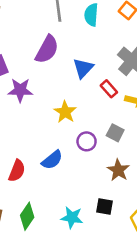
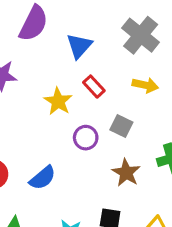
red rectangle: (109, 89) -> (94, 87), moved
blue semicircle: (52, 160) -> (43, 178), moved

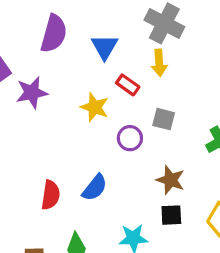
yellow arrow: (145, 85) -> (159, 63), moved, turned 85
brown star: (126, 173) -> (170, 180), moved

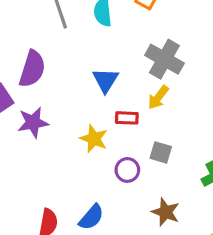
purple semicircle: (54, 34) -> (32, 69), moved
yellow arrow: (159, 63) -> (158, 97), turned 40
red rectangle: (128, 85) -> (127, 118), turned -35

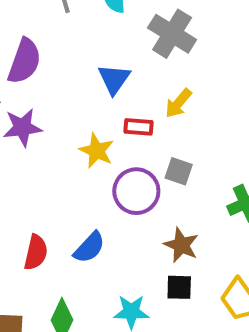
gray cross: (164, 59) -> (172, 34), moved
purple circle: (127, 170) -> (136, 191), size x1.5

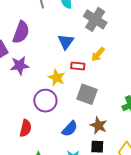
gray square: (179, 171) -> (87, 94), moved, size x1.5
purple circle: (136, 191) -> (45, 101), moved
blue semicircle: (89, 247) -> (70, 129), moved

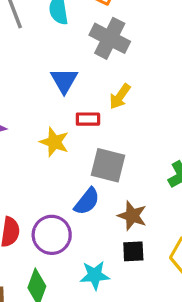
purple circle: (45, 101) -> (52, 235), moved
blue semicircle: (70, 129) -> (87, 201), moved

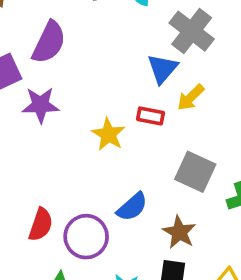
blue triangle: (64, 80) -> (163, 69), moved
gray square: (108, 165) -> (195, 172), moved

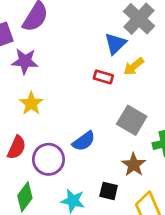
yellow star: (108, 134) -> (31, 103), moved
brown star: (179, 232) -> (134, 165), moved

